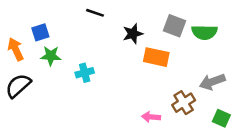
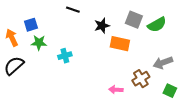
green semicircle: (204, 32) -> (157, 25), turned -30

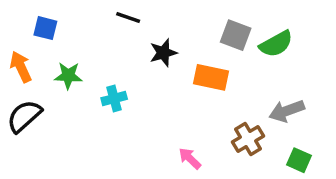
blue square: (31, 25) -> (45, 28), moved, turned 32
black star: (102, 26) -> (163, 53), moved
pink arrow: (116, 90) -> (190, 158), moved, turned 40

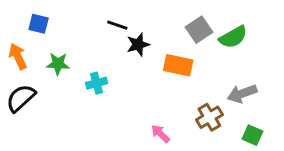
black line: (128, 18) -> (117, 25), moved
gray square: (236, 35) -> (199, 30), turned 35

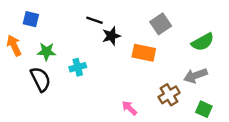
green semicircle: (233, 37) -> (203, 42), moved
black semicircle: (21, 98) -> (40, 79), moved, turned 105

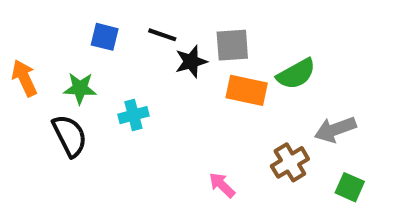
blue square: (31, 19) -> (105, 37), moved
gray square: (161, 24) -> (232, 45), moved, turned 30
green semicircle: (203, 42) -> (296, 74), moved

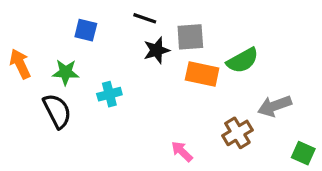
black line: (162, 35) -> (145, 18), moved
green square: (350, 187) -> (303, 153), moved

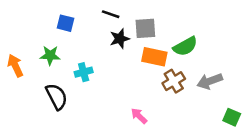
orange arrow: (20, 64) -> (15, 66), moved
black semicircle: (57, 111) -> (57, 97), moved
brown cross: (237, 133) -> (174, 81), moved

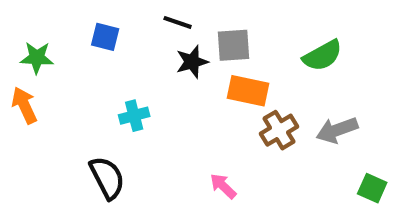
green semicircle: (185, 46) -> (323, 56), moved
green star: (50, 55) -> (37, 58), moved
black semicircle: (57, 97) -> (107, 178), moved

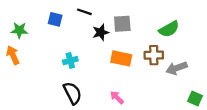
black line: (178, 22) -> (84, 12), moved
orange rectangle: (248, 91) -> (121, 58), moved
brown cross: (279, 130) -> (154, 55), moved, turned 30
black semicircle: (107, 178) -> (72, 93), moved

